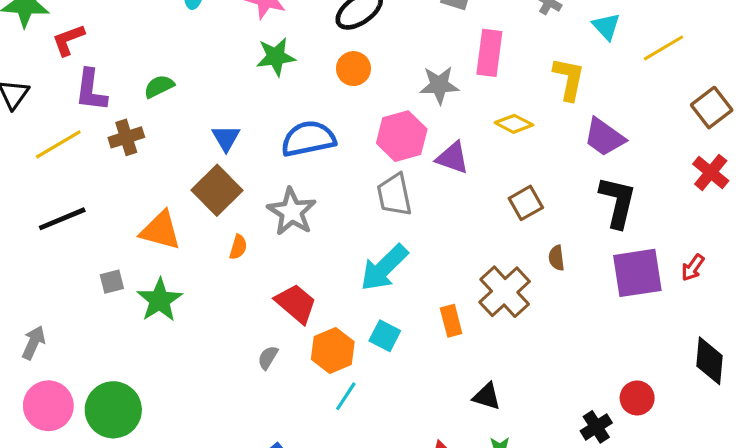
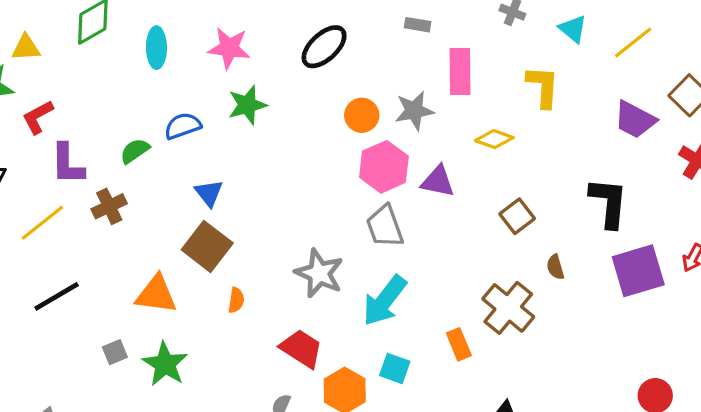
orange circle: (353, 69) -> (362, 115), moved
purple trapezoid: (604, 137) -> (635, 120), moved
blue semicircle: (308, 139) -> (183, 126), moved, size x0.7
gray star: (292, 212) -> (319, 273), moved

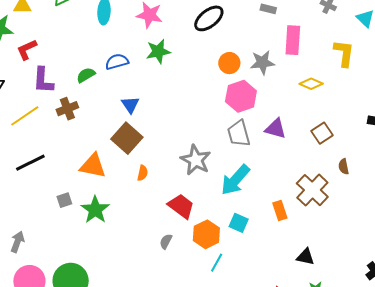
purple triangle: (438, 181) -> (276, 129), moved

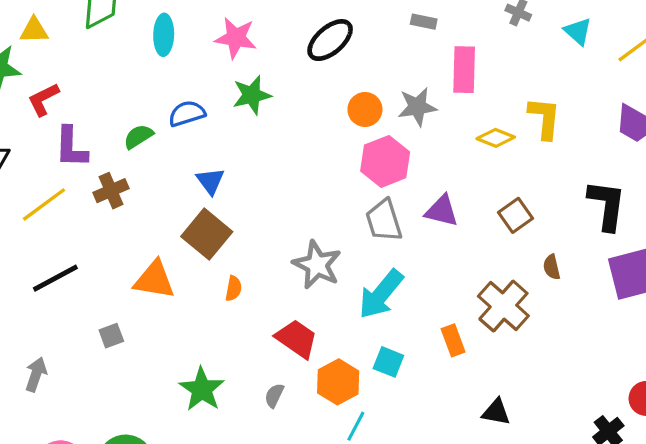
yellow L-shape: (344, 53) -> (544, 118), moved
green star: (95, 210) -> (202, 389), moved
gray arrow: (17, 242) -> (36, 374), moved

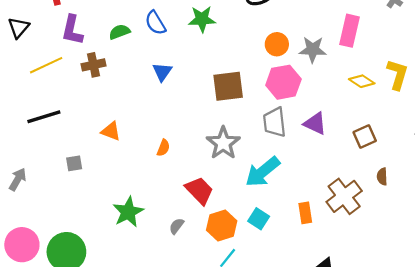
blue semicircle: (187, 114) -> (155, 23), turned -115
brown square: (207, 234) -> (228, 86), moved, turned 32
orange triangle: (154, 280) -> (111, 131), size x0.7

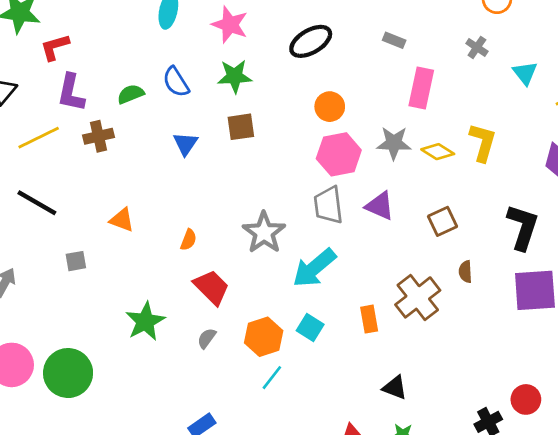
gray star: (313, 50) -> (394, 143), moved
brown square: (228, 86) -> (241, 127), moved, size x0.7
black line: (44, 117) -> (37, 203), turned 48
red trapezoid: (199, 191) -> (212, 287), moved

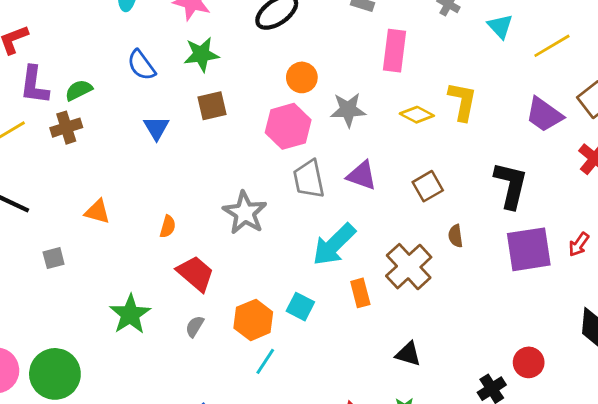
green semicircle: (131, 94) -> (79, 90), moved
gray star: (394, 143) -> (348, 110), moved
pink hexagon: (339, 154) -> (288, 126), moved
cyan arrow: (314, 268) -> (334, 245), moved
black triangle: (395, 388) -> (408, 354), moved

